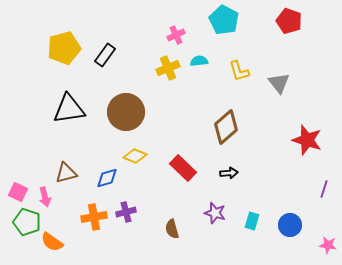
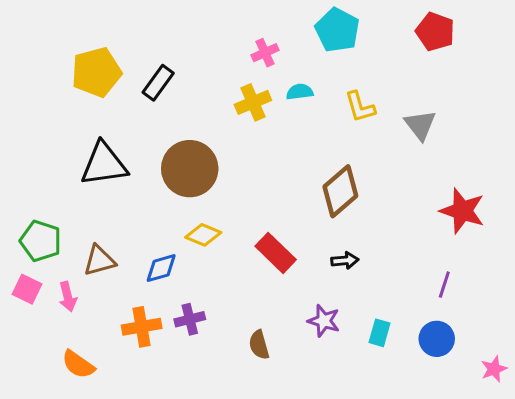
purple line: (324, 189) -> (444, 285), moved
green pentagon: (27, 222) -> (41, 241), moved
pink star: (328, 245) -> (494, 369), turned -30

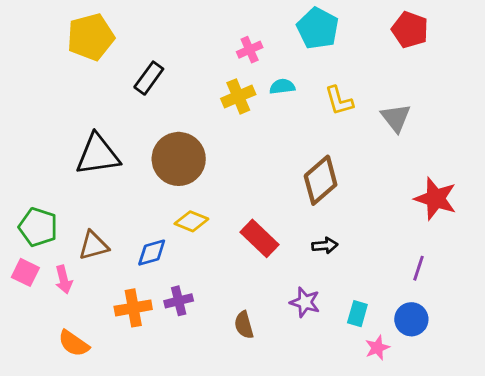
yellow pentagon: (96, 72) -> (91, 37), moved
pink star: (494, 369) -> (377, 348), moved

